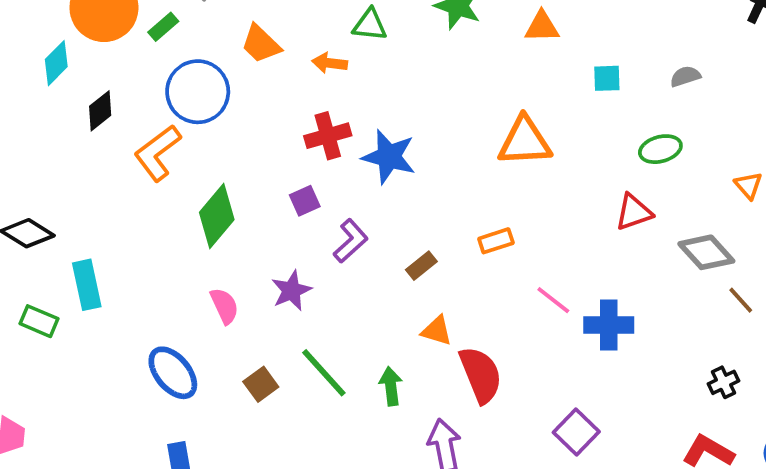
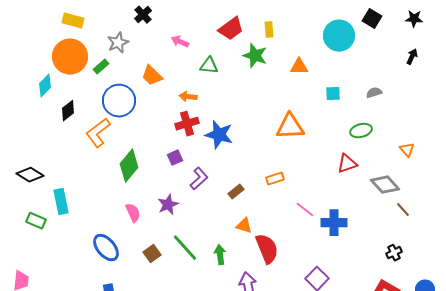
orange arrow: (330, 63) -> (188, 97), moved

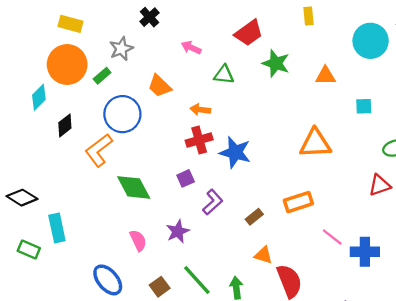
yellow rectangle: (269, 30) -> (309, 16), moved
green diamond: (129, 166) -> (134, 187), turned -68
orange rectangle: (275, 179) -> (298, 202), size x1.4

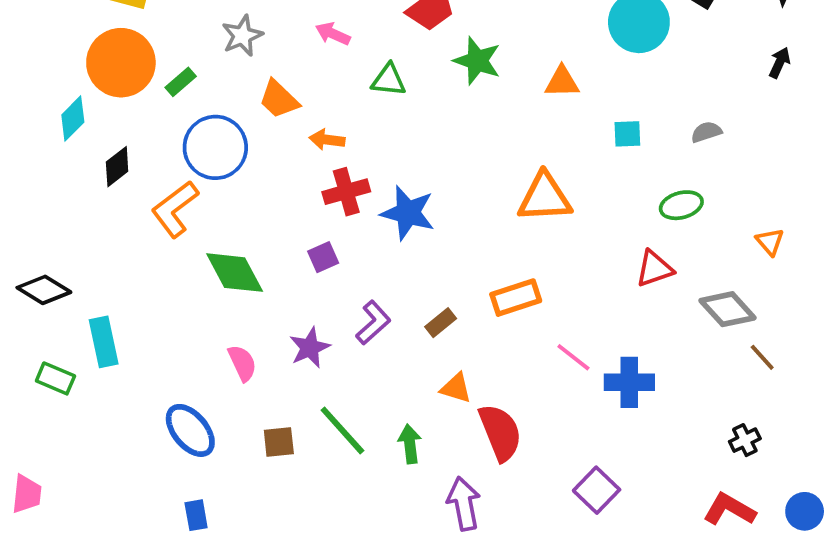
gray star: (121, 49) -> (242, 36), moved
orange arrow: (200, 110) -> (327, 140), moved
purple L-shape: (213, 202) -> (373, 323), moved
brown square: (160, 287) -> (279, 442), turned 30

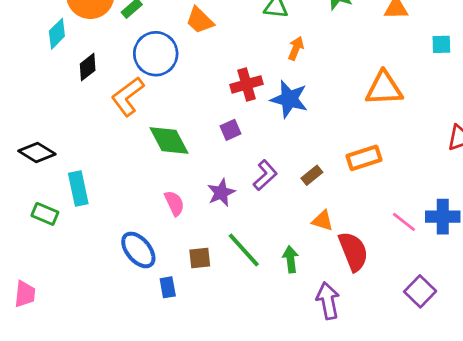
orange arrow: (327, 140) -> (296, 48), moved, turned 105
pink line: (573, 357) -> (404, 222), moved
blue rectangle: (196, 515) -> (168, 287), moved

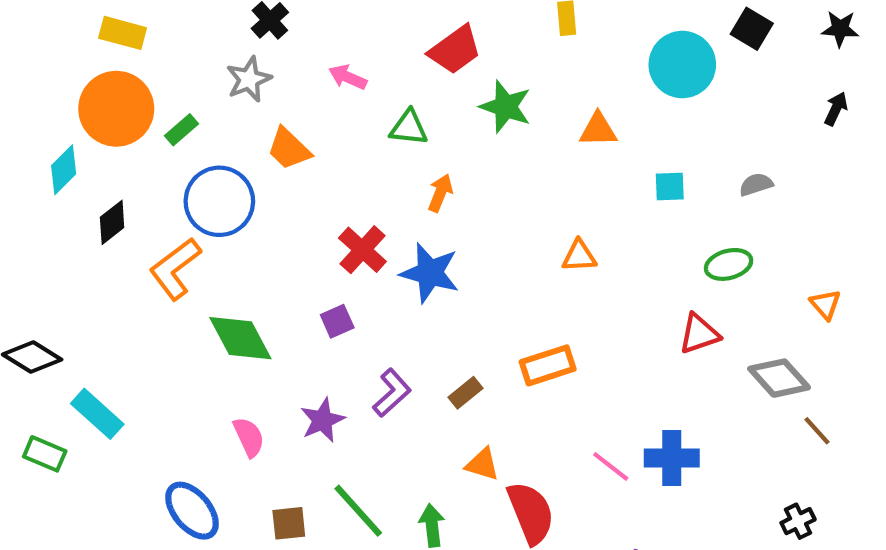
red cross: (246, 84) -> (362, 250), turned -32
orange triangle: (384, 88) -> (579, 256), size x0.6
cyan rectangle: (78, 189) -> (97, 414), turned -36

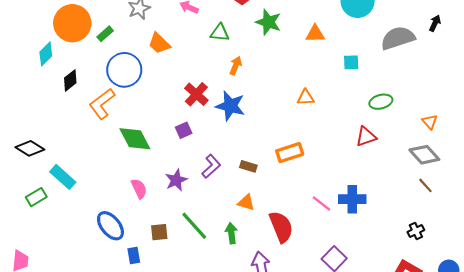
gray semicircle: (756, 184) -> (398, 38), moved, size x2.0
gray diamond: (779, 378) -> (424, 155), moved
brown rectangle: (466, 393) -> (248, 166), turned 56
green rectangle: (45, 454) -> (36, 197), turned -54
orange triangle: (482, 464) -> (246, 202), moved

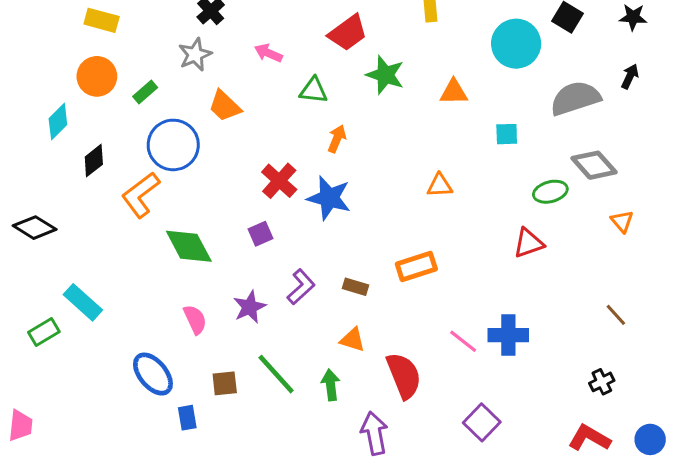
orange circle: (72, 23) -> (97, 76), size x0.7
black diamond: (30, 148) -> (35, 228), moved
gray diamond: (424, 155) -> (594, 165), moved

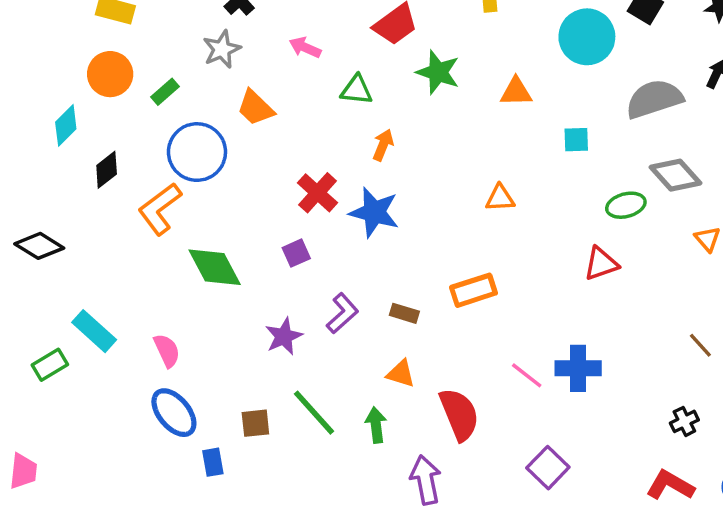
pink semicircle: (195, 319) -> (167, 351), moved

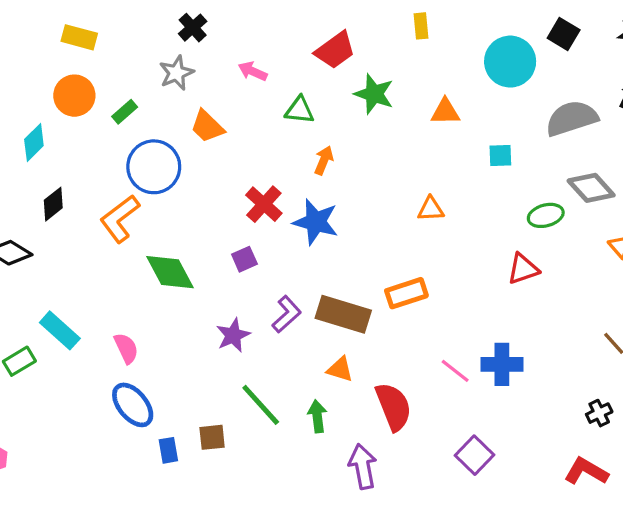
black diamond: (107, 170) -> (53, 204), moved
brown rectangle: (404, 313) -> (343, 314), size x2.0
brown square: (255, 423) -> (212, 437), moved

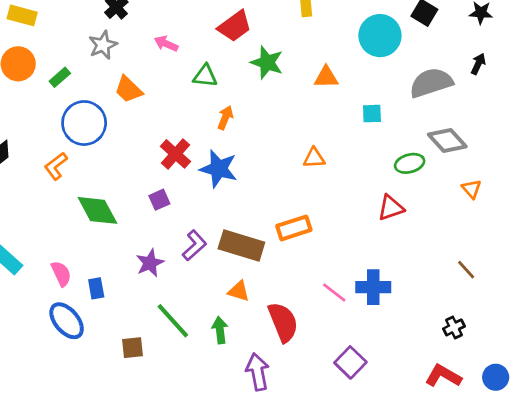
orange L-shape: (120, 219) -> (56, 166), size x0.7
blue rectangle: (168, 450) -> (96, 288), moved

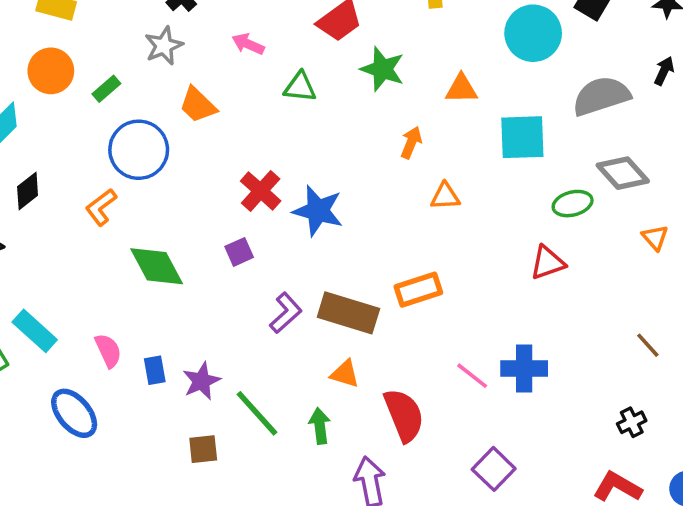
cyan square: (372, 114) -> (522, 137), size x1.8
orange arrow: (225, 118) -> (411, 143), moved
purple star: (150, 263) -> (201, 381), moved
blue ellipse: (67, 321) -> (74, 413), moved

